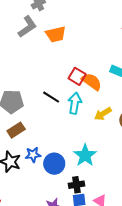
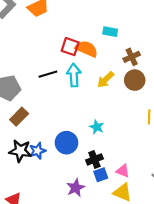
black line: (51, 97) -> (48, 74), turned -36
blue star: (33, 155) -> (37, 151), moved
cyan star: (85, 155) -> (97, 127), size x0.6

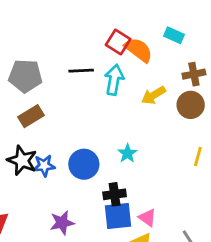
blue square: (101, 175) -> (118, 216), size x1.5
purple star: (76, 188) -> (62, 223), moved

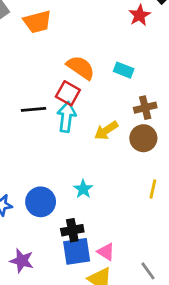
red square: (118, 42) -> (68, 93), moved
orange semicircle: (139, 50) -> (81, 68), moved
purple star: (62, 223) -> (22, 261), turned 30

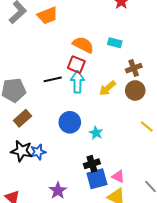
yellow line: (153, 189) -> (147, 127), turned -56
blue circle: (41, 202) -> (70, 122), moved
purple star: (22, 261) -> (58, 190), turned 30

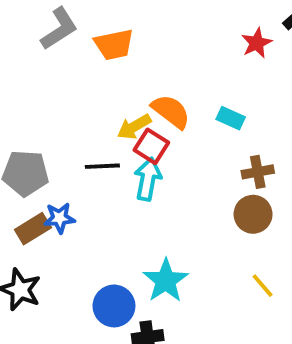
yellow arrow: (107, 88) -> (134, 127), moved
blue circle: (70, 122) -> (114, 306), moved
cyan star: (96, 133) -> (166, 281), size x1.6
blue star: (38, 152) -> (59, 218), moved

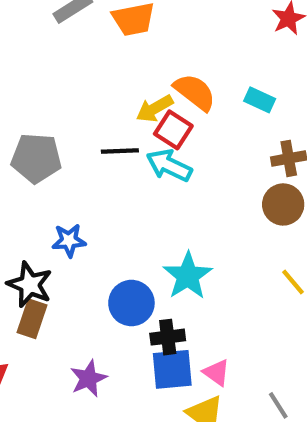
cyan arrow: (148, 179) -> (169, 165), turned -75
blue star: (59, 218) -> (69, 240), moved
brown rectangle: (33, 229) -> (32, 319), moved, turned -40

